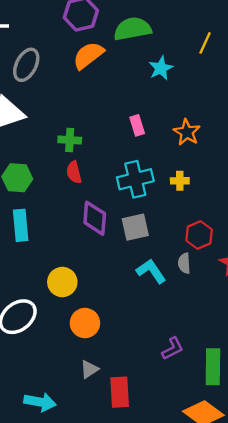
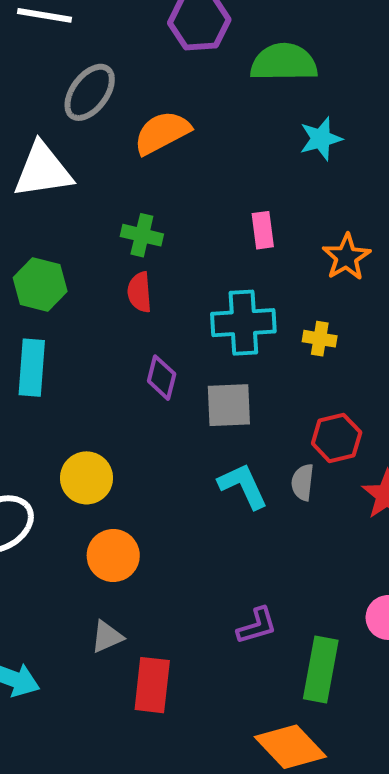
orange semicircle: (88, 55) -> (162, 133), moved
purple diamond: (95, 218) -> (162, 378), size x0.7

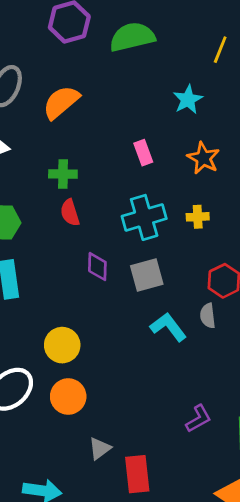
cyan star: (321, 139) -> (188, 100), moved
orange circle: (113, 556) -> (68, 397), moved

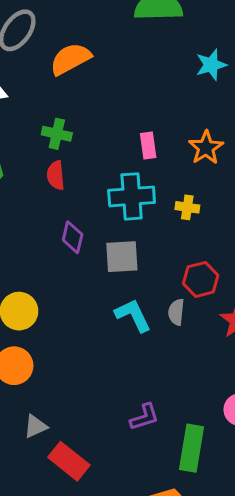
cyan star: (188, 100) -> (211, 65), moved
pink rectangle: (143, 153) -> (148, 145), moved
red rectangle: (137, 474) -> (69, 461), turned -57

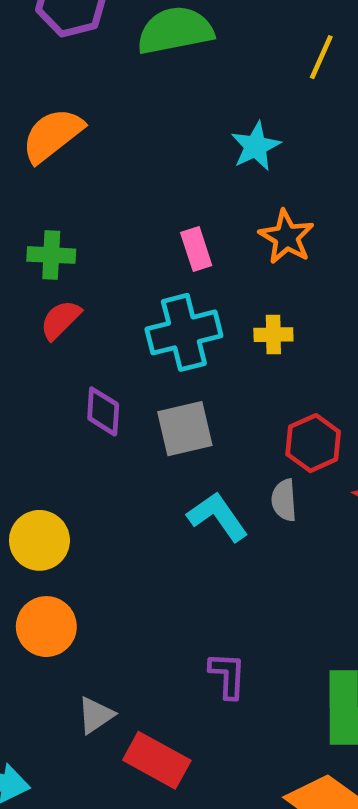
cyan star: (211, 65) -> (256, 146), moved
red semicircle: (56, 175) -> (60, 320), turned 60
purple L-shape: (144, 417) -> (228, 675), moved, turned -60

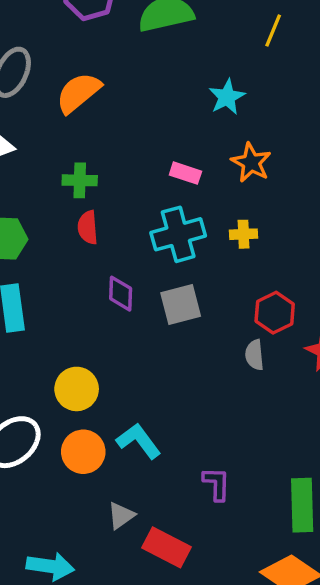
pink rectangle: (196, 249) -> (185, 173), turned -52
red semicircle: (60, 320) -> (88, 227), turned -48
cyan L-shape: (218, 517) -> (139, 441), moved

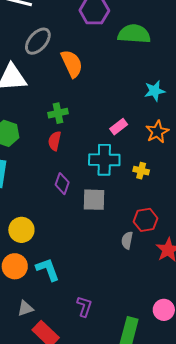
orange semicircle: (78, 93) -> (72, 64), turned 88
pink rectangle: (185, 173) -> (119, 127), turned -72
green cross: (80, 180) -> (58, 113), turned -30

